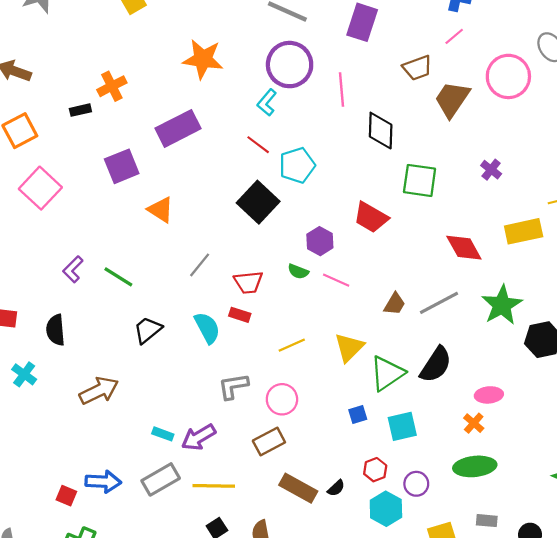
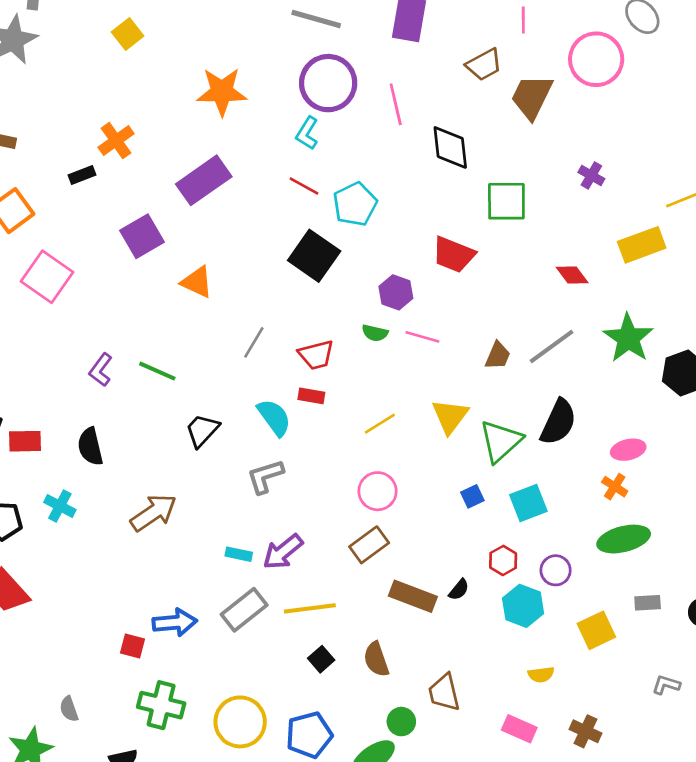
pink line: (454, 36) -> (523, 20), turned -42
red diamond: (464, 248) -> (572, 275), size x0.7
gray L-shape: (233, 386) -> (265, 476), moved

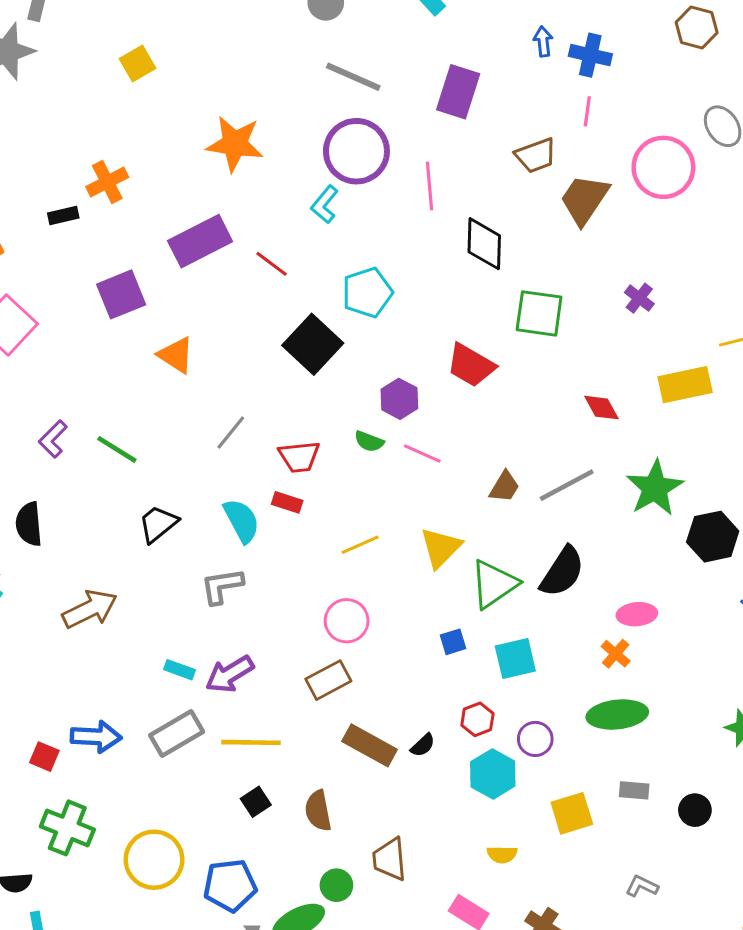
red line: (304, 186) -> (272, 264), moved

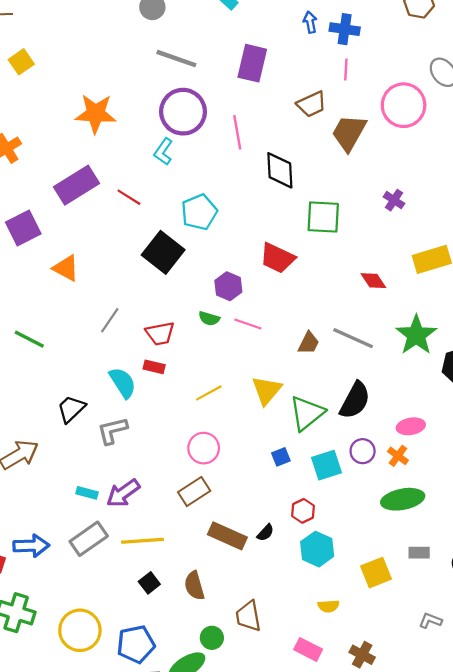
gray line: (567, 485) -> (353, 338), turned 57
black trapezoid: (158, 524) -> (71, 409), moved
purple circle: (535, 739) -> (363, 451), moved

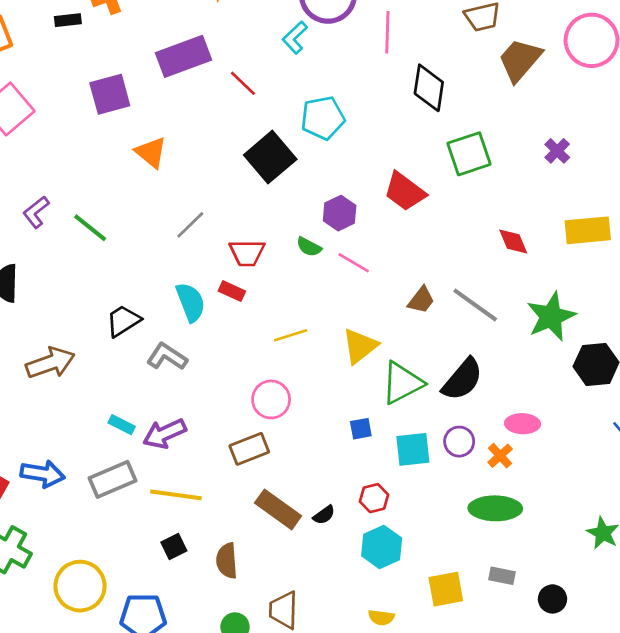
green square: (323, 217) -> (469, 154), turned -33
gray L-shape: (112, 431) -> (167, 357), turned 36

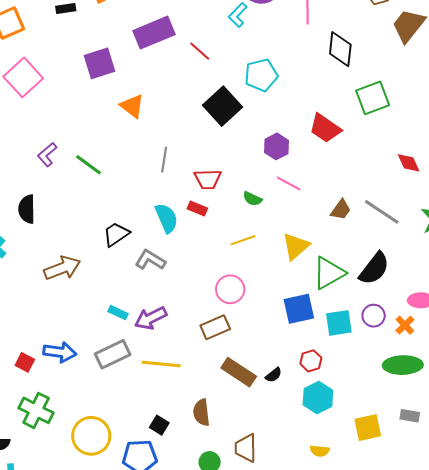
gray line: (190, 225) -> (164, 160), turned -35
green semicircle: (309, 247) -> (252, 199), moved
blue square: (361, 429) -> (299, 309), size x1.8
black square: (174, 547) -> (159, 425), moved, turned -30

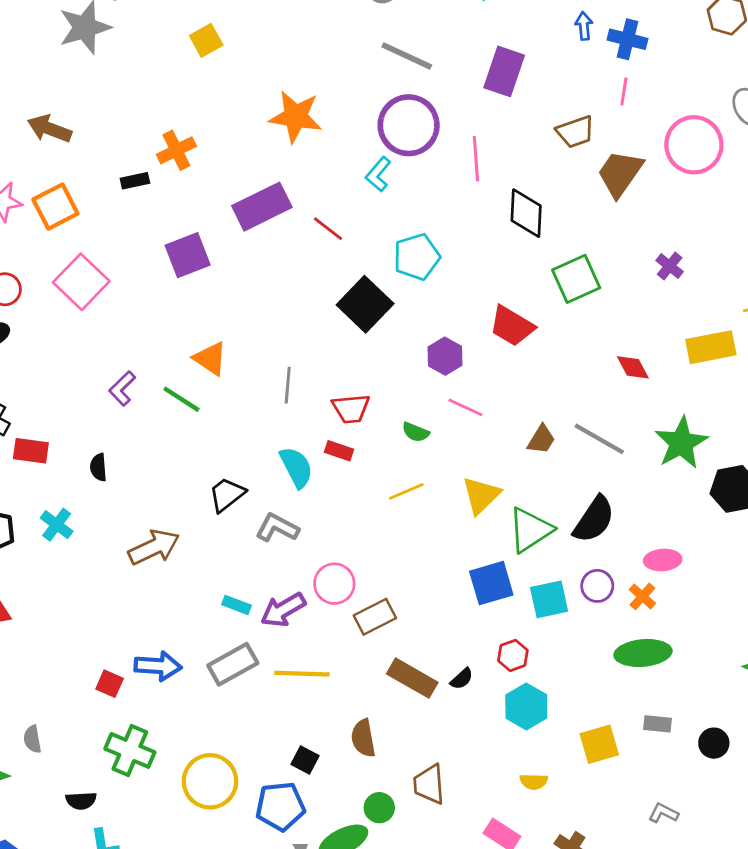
orange triangle: (132, 106) -> (210, 359), moved
black semicircle: (27, 209) -> (98, 467), size x0.7
pink circle: (230, 289) -> (334, 584), moved

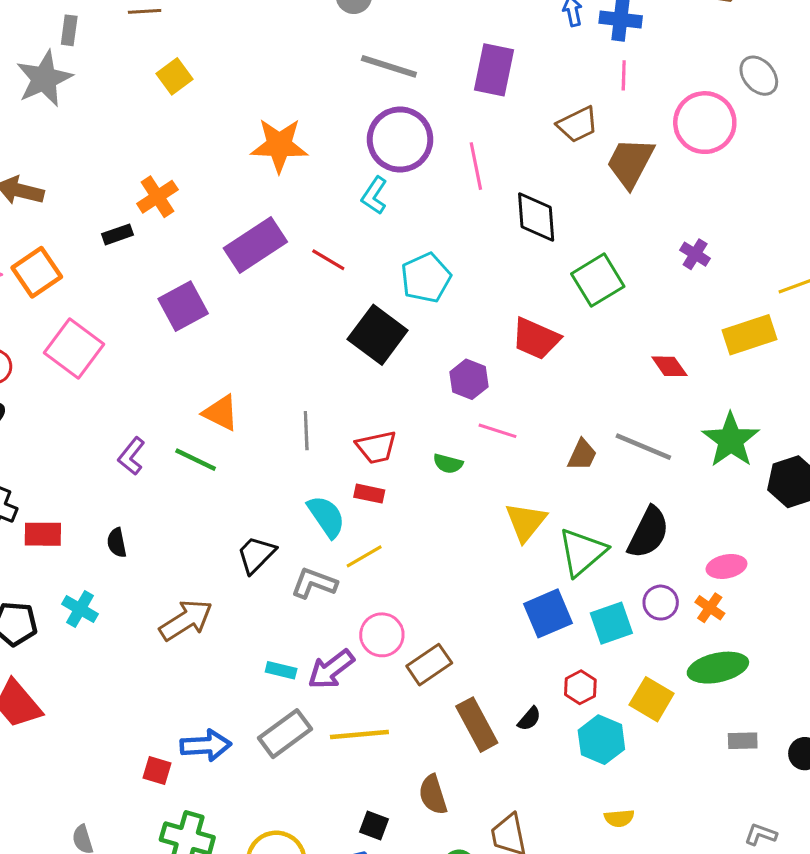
yellow line: (406, 491) -> (364, 556), moved
brown rectangle: (412, 678) -> (477, 725), turned 39
yellow square: (599, 744) -> (652, 699), moved, turned -36

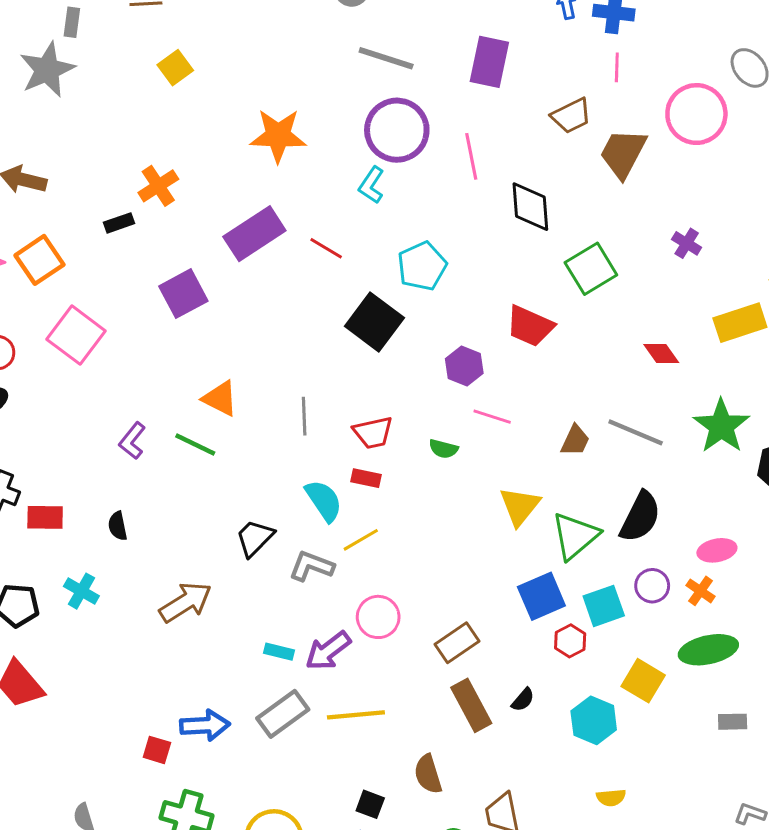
brown rectangle: (429, 665) -> (457, 643), moved
red hexagon: (580, 687) -> (570, 641), moved

